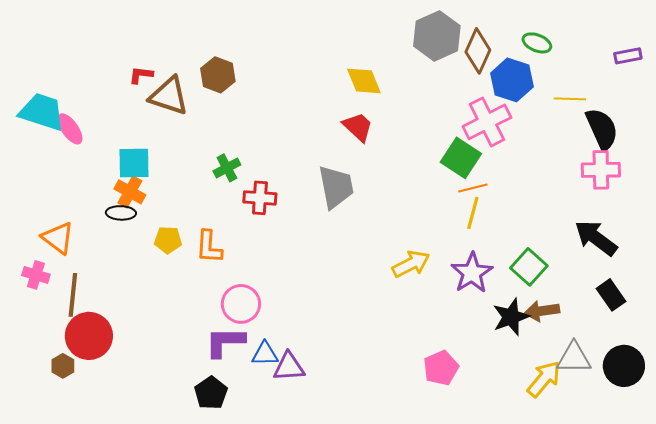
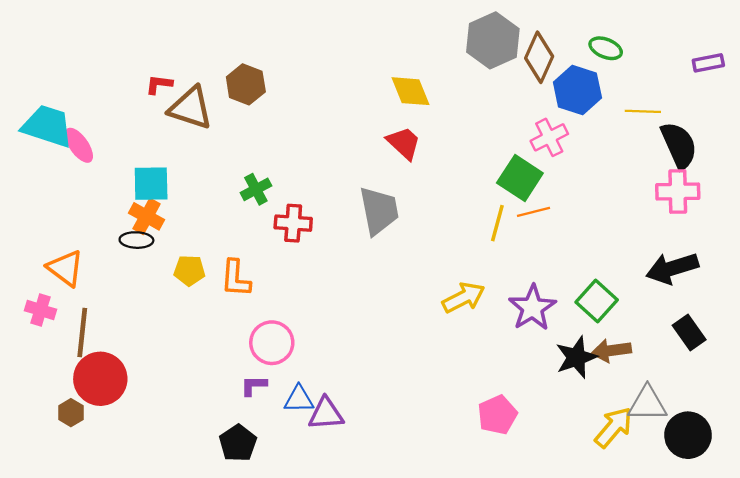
pink cross: (487, 122) -> (549, 137), size x0.7
yellow line: (473, 213) -> (497, 223), moved
black arrow: (596, 238) -> (672, 268), turned -54
purple L-shape: (225, 342) -> (254, 386), size x0.6
black circle: (624, 366) -> (688, 435), moved

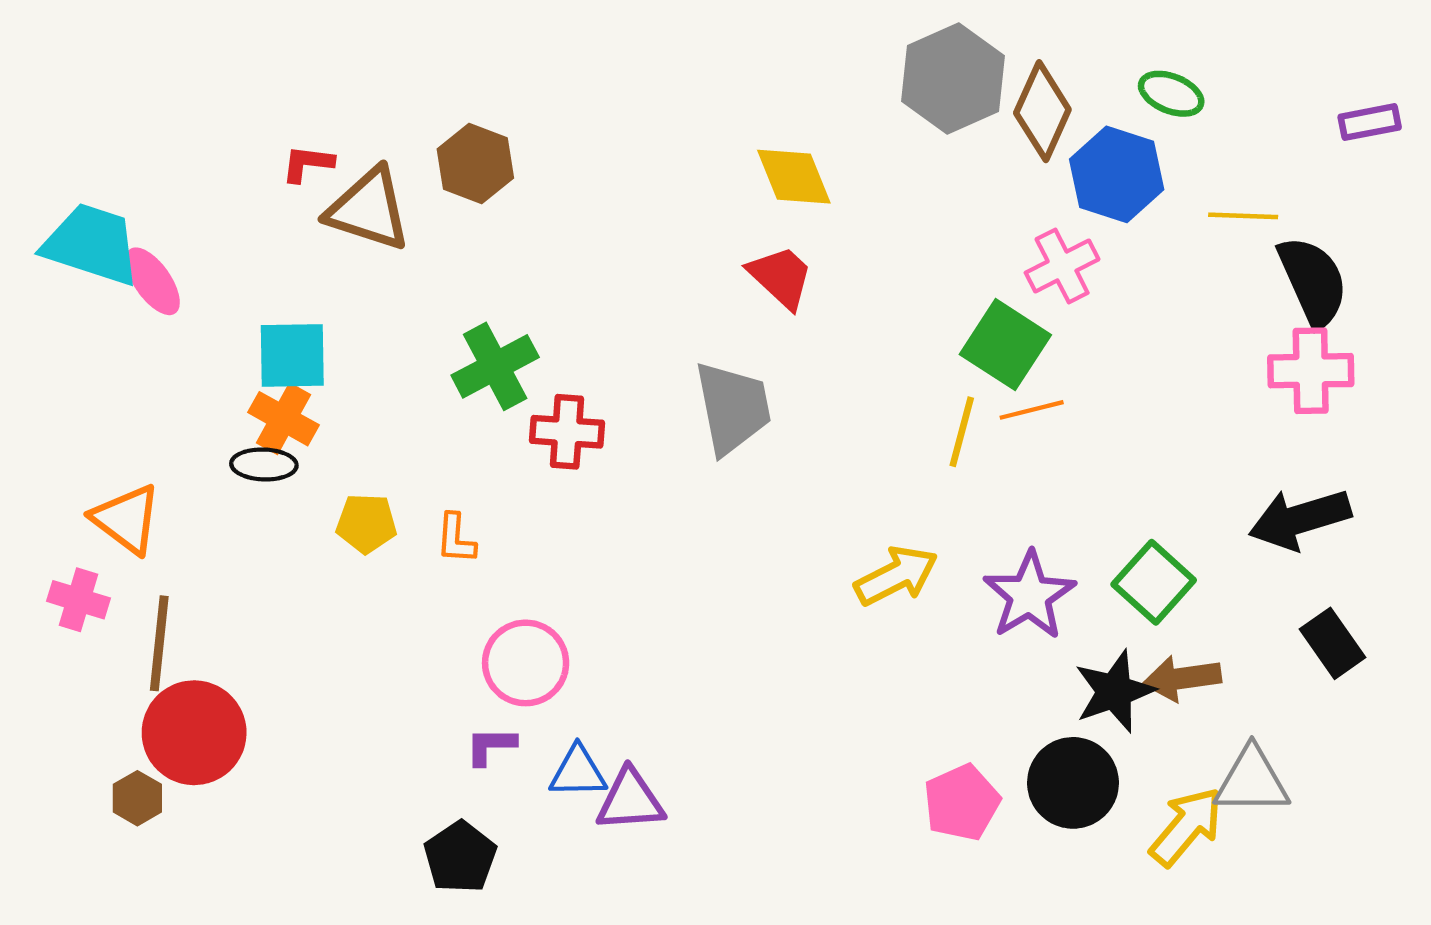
green cross: (256, 189) -> (495, 366), size x1.4
orange L-shape: (236, 278) -> (456, 539), size x0.7
black circle: (688, 435) -> (1073, 783), moved

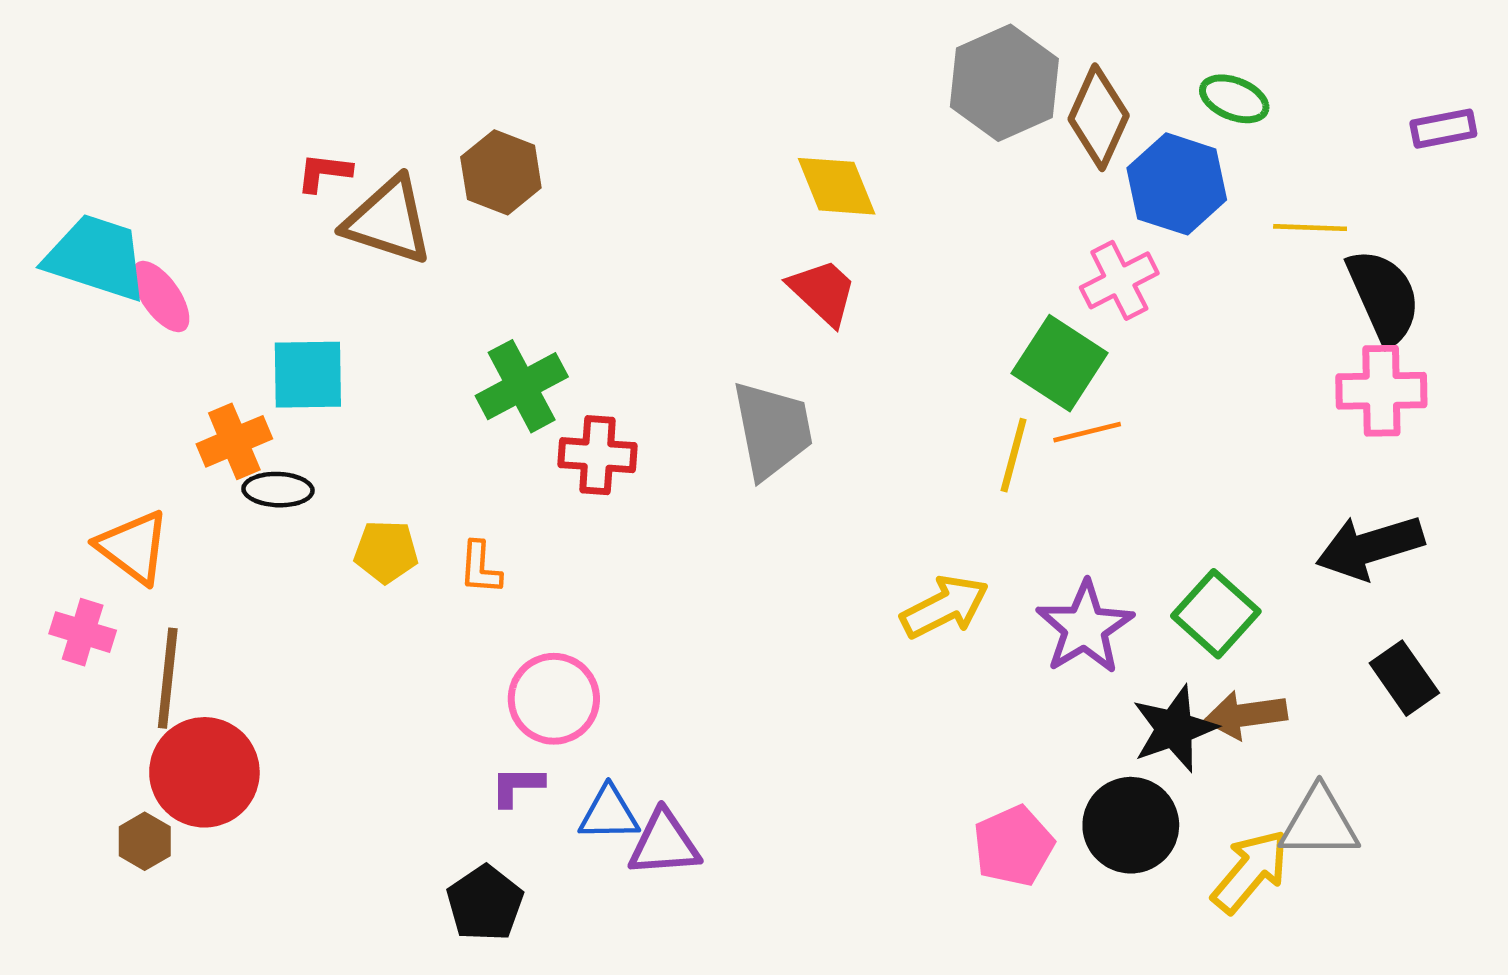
orange cross: (284, 419) -> (234, 441), moved, turned 38

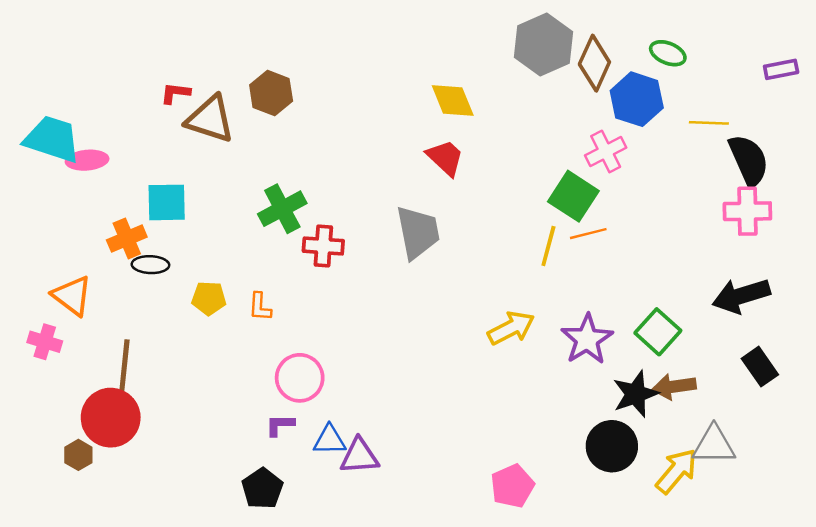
pink ellipse: (161, 297) -> (87, 160), turned -60
brown line: (168, 678) -> (124, 367), moved
pink pentagon: (1014, 846) -> (512, 486), moved

